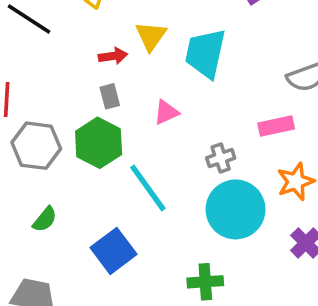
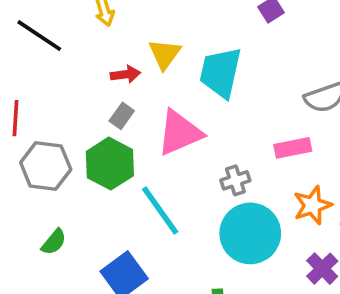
gray rectangle: (110, 96) -> (122, 116), turned 50
pink triangle: (166, 112) -> (180, 133), size x1.8

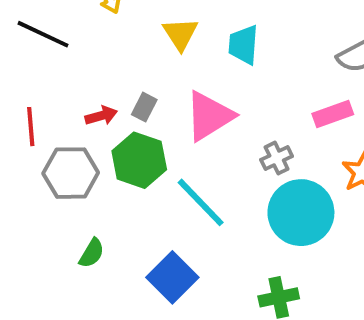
cyan trapezoid: (221, 72) -> (243, 45), size x0.7
red arrow: (125, 74) -> (101, 116), moved

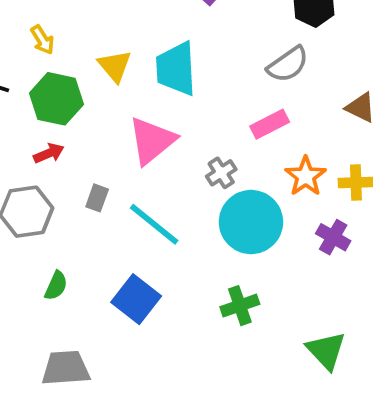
cyan trapezoid: (243, 45) -> (176, 69), size x1.4
gray rectangle: (144, 107) -> (97, 198), moved
green hexagon: (139, 160) -> (56, 99), moved

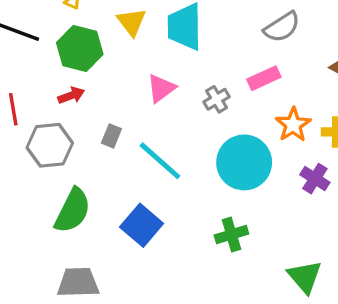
pink triangle: (152, 141) -> (161, 88), size x0.7
gray cross: (221, 173) -> (217, 99), moved
green semicircle: (56, 286) -> (73, 211), size x1.8

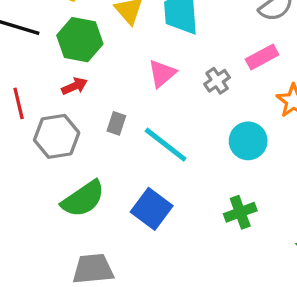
cyan circle: (244, 162) -> (248, 141), size x0.7
green semicircle: (73, 211) -> (83, 199), turned 33

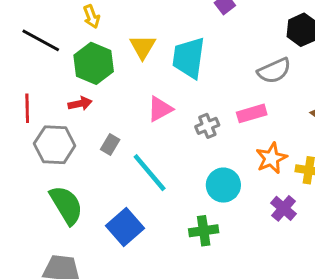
green semicircle: (83, 199) -> (66, 205), turned -99
green cross: (240, 212) -> (204, 231), moved

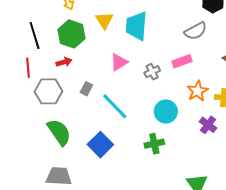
black line: (41, 40) -> (35, 36), moved, turned 48

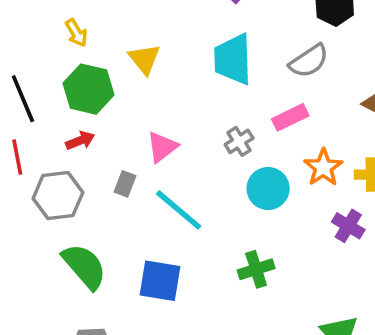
cyan trapezoid: (136, 26) -> (233, 59), moved
pink triangle: (119, 62) -> (162, 147), moved
cyan circle: (166, 111) -> (268, 188), moved
blue square: (100, 145) -> (160, 281), turned -30

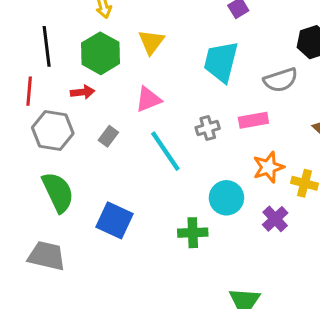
pink triangle: (162, 147) -> (148, 99), moved
cyan circle: (268, 188) -> (226, 198), moved
cyan line: (179, 210) -> (165, 151), moved

